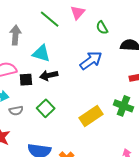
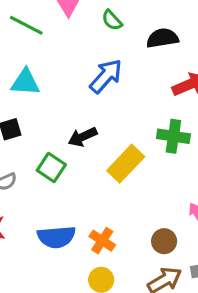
black arrow: (49, 75) -> (82, 137), moved

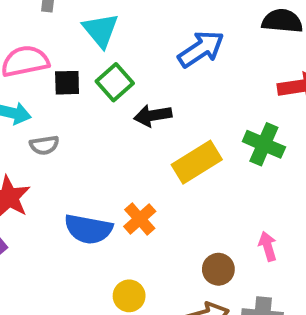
cyan triangle: (25, 82) -> (101, 30), turned 32
green square: (51, 168) -> (115, 82), moved
orange cross: (102, 241) -> (140, 219), moved

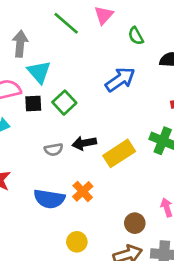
cyan triangle: (101, 30) -> (39, 72), moved
black arrow: (153, 116) -> (84, 143), moved
gray semicircle: (44, 145) -> (54, 150), moved

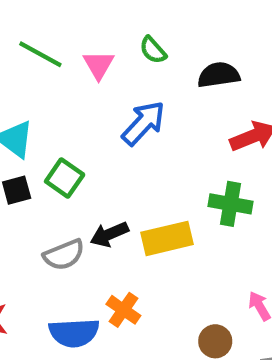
pink triangle: (104, 15) -> (99, 65), moved
gray semicircle: (54, 150) -> (64, 255), size x1.4
yellow rectangle: (119, 153) -> (167, 238), turned 32

